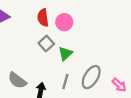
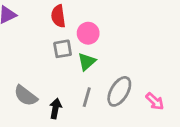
pink circle: (64, 22) -> (88, 33), moved
gray square: (46, 43) -> (63, 49), turned 32

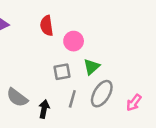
gray square: (63, 49) -> (62, 72), moved
green triangle: (87, 62) -> (92, 67), moved
pink arrow: (155, 101) -> (134, 103), turned 84

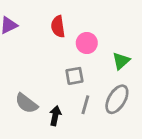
green triangle: (92, 67) -> (121, 61), moved

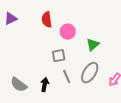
gray semicircle: (26, 103) -> (19, 85), moved
gray line: (85, 105) -> (67, 77), turned -40

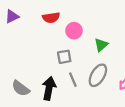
red semicircle: (47, 20) -> (51, 18), turned -91
black arrow: (45, 85) -> (49, 88), size x1.5

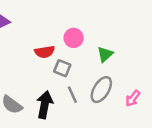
red semicircle: (51, 18) -> (45, 52), moved
gray square: (64, 57) -> (62, 68), turned 32

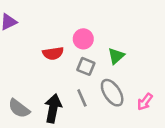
gray square: (62, 68) -> (86, 66), moved
gray ellipse: (101, 90) -> (112, 93), turned -64

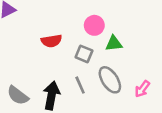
pink circle: (83, 39) -> (94, 25), moved
green triangle: (116, 56) -> (114, 44), turned 36

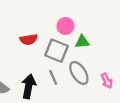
gray square: (84, 54) -> (57, 51), size x1.5
pink arrow: (142, 89) -> (107, 81), turned -64

